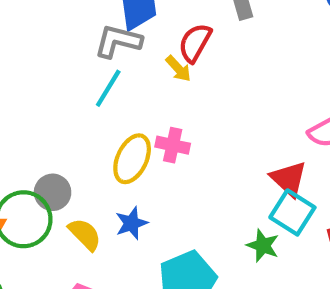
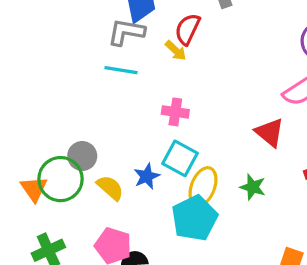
cyan line: (108, 88) -> (121, 70), turned 72
yellow ellipse: (132, 159) -> (203, 187), moved
cyan square: (292, 212) -> (180, 158), moved

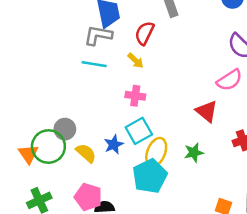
yellow arrow: (176, 51) -> (136, 61), moved
cyan square: (180, 158) -> (139, 131), turned 32
green star: (253, 187) -> (194, 153), turned -30

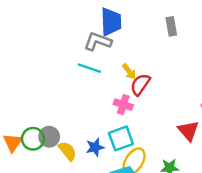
red semicircle: (144, 33) -> (140, 84), moved
gray circle: (65, 129) -> (49, 137), moved
green circle: (48, 147) -> (33, 139), size x0.7

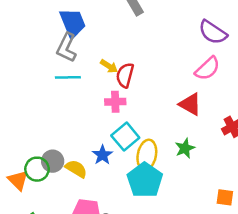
gray L-shape: (98, 41) -> (67, 48), turned -64

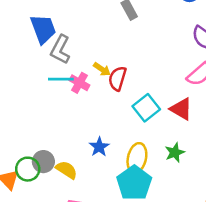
blue trapezoid: (73, 23) -> (43, 29), moved
pink cross: (115, 102) -> (79, 83), moved, turned 30
cyan square: (125, 137) -> (146, 108), moved
blue star: (102, 155) -> (99, 147), moved

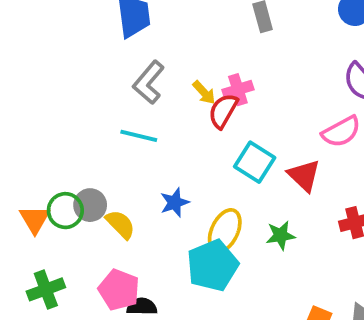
gray L-shape: (60, 50) -> (149, 82), moved
cyan line: (61, 79) -> (139, 136), moved
pink cross: (79, 83) -> (238, 90), moved, turned 30
cyan square: (146, 108) -> (255, 162), turned -32

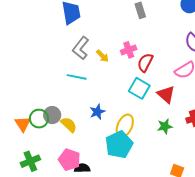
yellow arrow: (204, 92) -> (102, 56), moved
red semicircle: (223, 111) -> (145, 63), moved
green star: (281, 235) -> (165, 126), moved

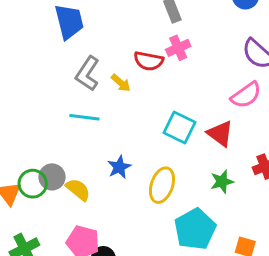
pink cross: (129, 50) -> (178, 48), moved
red semicircle: (145, 63) -> (149, 61), moved, turned -102
cyan pentagon: (119, 145) -> (195, 229), moved

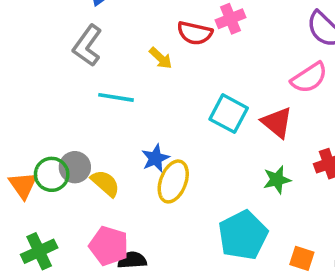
gray L-shape: (87, 74) -> (87, 46), moved
yellow ellipse: (162, 185) -> (173, 181), moved

